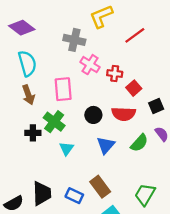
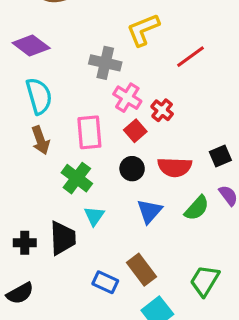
red cross: (115, 74) -> (162, 110), turned 32
red square: (134, 88) -> (135, 131), moved
black cross: (33, 133) -> (25, 243), moved
black trapezoid: (42, 193) -> (63, 238), moved

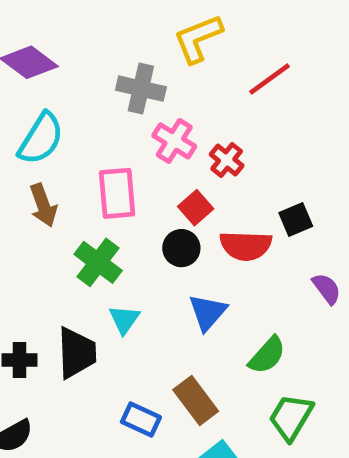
cyan semicircle: (39, 96) -> (41, 139), turned 48
red square: (135, 131) -> (196, 208), moved
black square: (220, 156) -> (296, 220), moved
green semicircle: (197, 208) -> (267, 355), moved

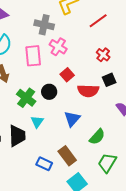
red cross: (227, 160) -> (103, 55), moved
pink rectangle: (117, 193) -> (33, 56), moved
black circle: (181, 248) -> (49, 92), moved

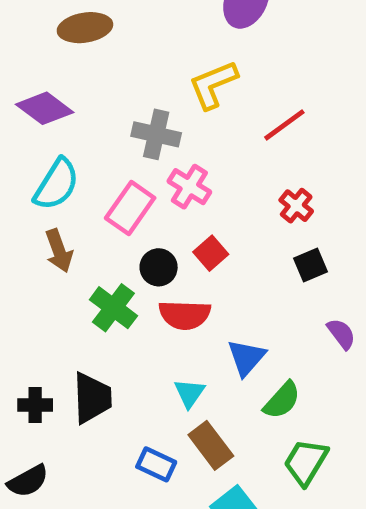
pink rectangle: (33, 56) -> (130, 208), turned 40
red semicircle: (88, 91) -> (185, 315), moved
black circle: (49, 92) -> (159, 267), moved
blue triangle: (72, 119) -> (246, 358), moved
cyan triangle: (37, 122) -> (189, 393), moved

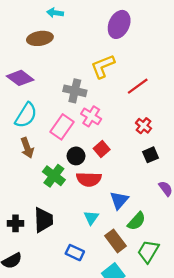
brown rectangle: (211, 445) -> (116, 241), moved

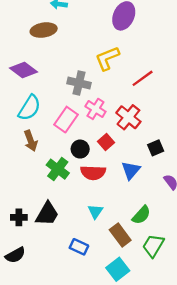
red cross: (144, 126) -> (128, 117), moved, size x1.5
blue triangle: (119, 200) -> (131, 170), moved
black trapezoid: (43, 220) -> (47, 214), turned 32

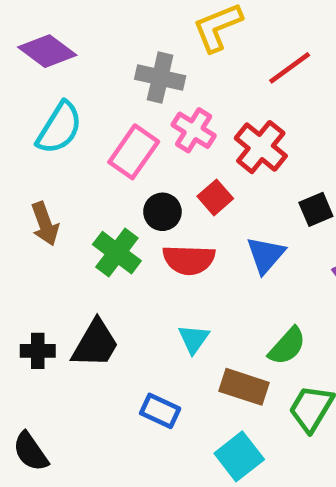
brown arrow: (31, 141) -> (45, 224), moved
brown rectangle: (120, 235) -> (244, 387), turned -35
black semicircle: (15, 255) -> (31, 452), moved, turned 84

